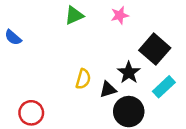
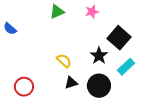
yellow semicircle: (83, 79) -> (64, 61), turned -63
black triangle: (108, 89) -> (71, 83), moved

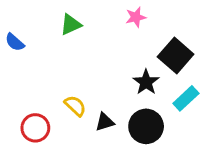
green triangle: (57, 12) -> (71, 25), moved
yellow semicircle: (64, 61) -> (75, 106), moved

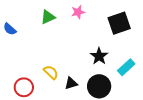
pink star: (136, 17) -> (78, 12), moved
black square: (176, 56) -> (119, 23), moved, turned 30

